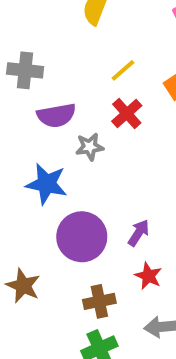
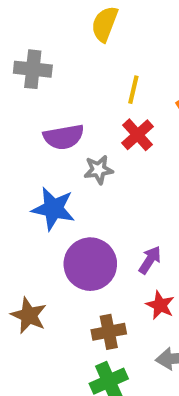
gray cross: (25, 70) -> (33, 69), moved
yellow line: (123, 70) -> (133, 90), turned -36

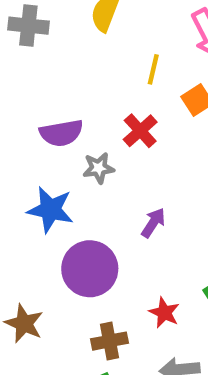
gray cross: (33, 69) -> (28, 26), moved
yellow line: (133, 90) -> (153, 69), moved
purple arrow: (150, 260) -> (153, 223), moved

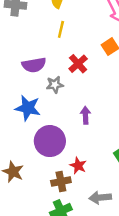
yellow line: (153, 69) -> (61, 29), moved
purple arrow: (153, 223) -> (85, 115), turned -35
red star: (164, 313) -> (78, 166), moved

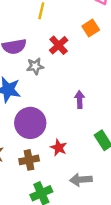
purple arrow: (85, 115) -> (80, 100), moved
brown cross: (61, 182) -> (29, 160), moved

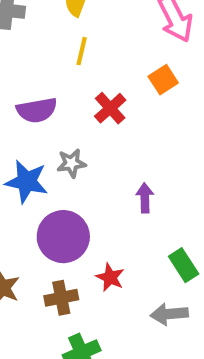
gray star: (35, 66) -> (71, 163), moved
gray arrow: (81, 180) -> (169, 314), moved

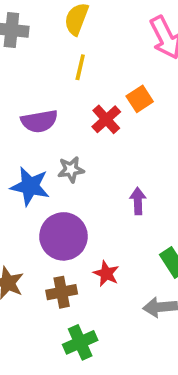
orange square: (163, 80) -> (140, 99), moved

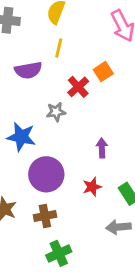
purple semicircle: (39, 121) -> (28, 70), moved
gray star: (71, 169) -> (56, 112), moved
red star: (106, 274) -> (92, 187), moved, turned 30

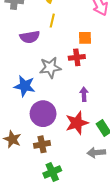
orange square: (103, 72) -> (85, 38), turned 32
red cross: (78, 87) -> (77, 57), moved, turned 35
gray star: (56, 112) -> (50, 68), size x1.5
red star: (92, 187) -> (77, 123), size x1.6

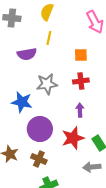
red cross: (77, 57) -> (81, 81), moved
brown cross: (42, 144) -> (39, 159), turned 35

